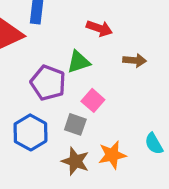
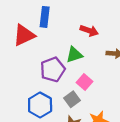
purple pentagon: (48, 83) -> (53, 70), turned 30
gray square: (75, 124) -> (72, 99), turned 35

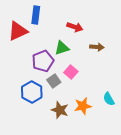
gray square: (72, 99) -> (54, 81), moved

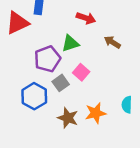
brown arrow: (97, 47) -> (112, 42), turned -152
cyan semicircle: (109, 99) -> (127, 105), turned 32

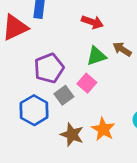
green triangle: (70, 43) -> (96, 56), moved
orange star: (96, 113) -> (103, 129), turned -30

